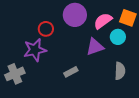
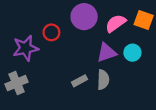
cyan circle: (118, 37) -> (132, 53), moved
purple star: (35, 50) -> (26, 48), moved
gray semicircle: (120, 71) -> (103, 80), moved

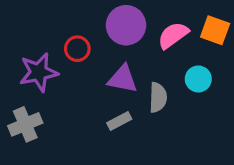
purple triangle: (107, 53) -> (123, 79), moved, turned 30
gray semicircle: (103, 80) -> (158, 97), moved

